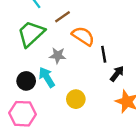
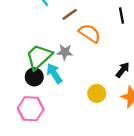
green trapezoid: (31, 34) -> (39, 57), moved
black line: (104, 54) -> (121, 16), moved
yellow circle: (76, 99) -> (97, 93), moved

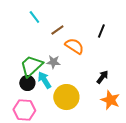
black line: (121, 16) -> (101, 31), turned 32
yellow circle: (97, 93) -> (66, 97), moved, size x1.6

